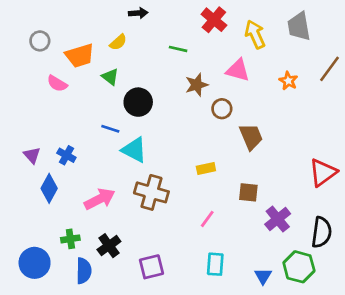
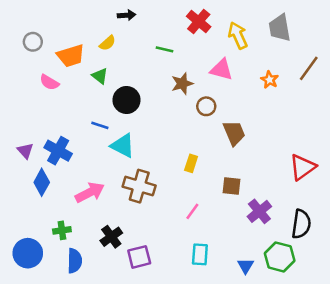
blue cross: (66, 155) -> (58, 151), size x1.5
yellow rectangle: (206, 169) -> (191, 163), turned -60
black cross: (109, 246) -> (111, 237), moved

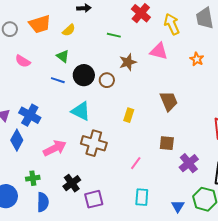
orange trapezoid: (71, 56) -> (40, 24), moved
brown circle: (206, 106) -> (107, 80), moved
blue line: (100, 125) -> (58, 80), moved
yellow rectangle: (191, 163) -> (129, 115), moved

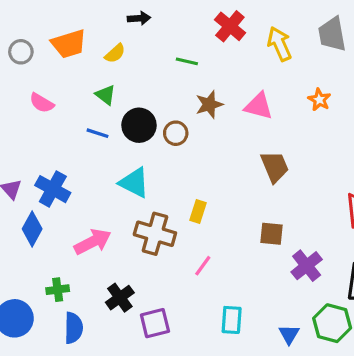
pink triangle: (159, 51) -> (259, 106), moved
yellow rectangle: (129, 115) -> (198, 211), moved
pink line: (136, 163) -> (203, 266), moved

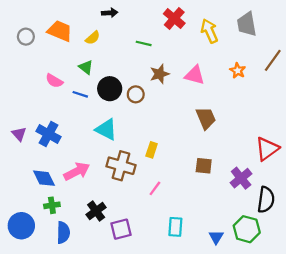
orange trapezoid: (69, 44) -> (60, 31), turned -140
pink semicircle: (42, 103) -> (54, 81), moved
blue diamond: (32, 229) -> (44, 178), moved, turned -55
purple cross: (307, 266) -> (241, 178), moved

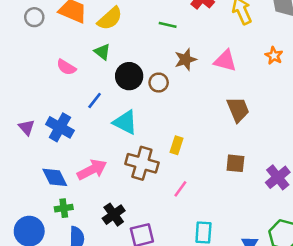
yellow semicircle: (93, 38) -> (110, 18), size x1.5
blue line: (80, 94) -> (95, 100), moved, turned -70

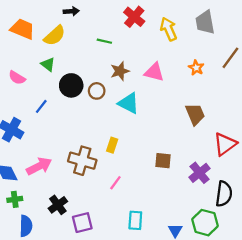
brown trapezoid: (238, 109) -> (195, 114), moved
cyan triangle: (125, 122) -> (129, 103), moved

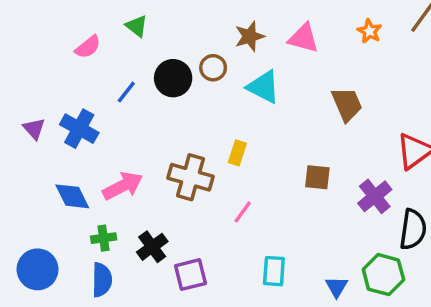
pink semicircle: (17, 78) -> (88, 47), turned -70
black circle: (71, 85) -> (173, 78), moved
brown trapezoid: (195, 114) -> (347, 104), moved
green cross: (15, 199) -> (104, 238), moved

